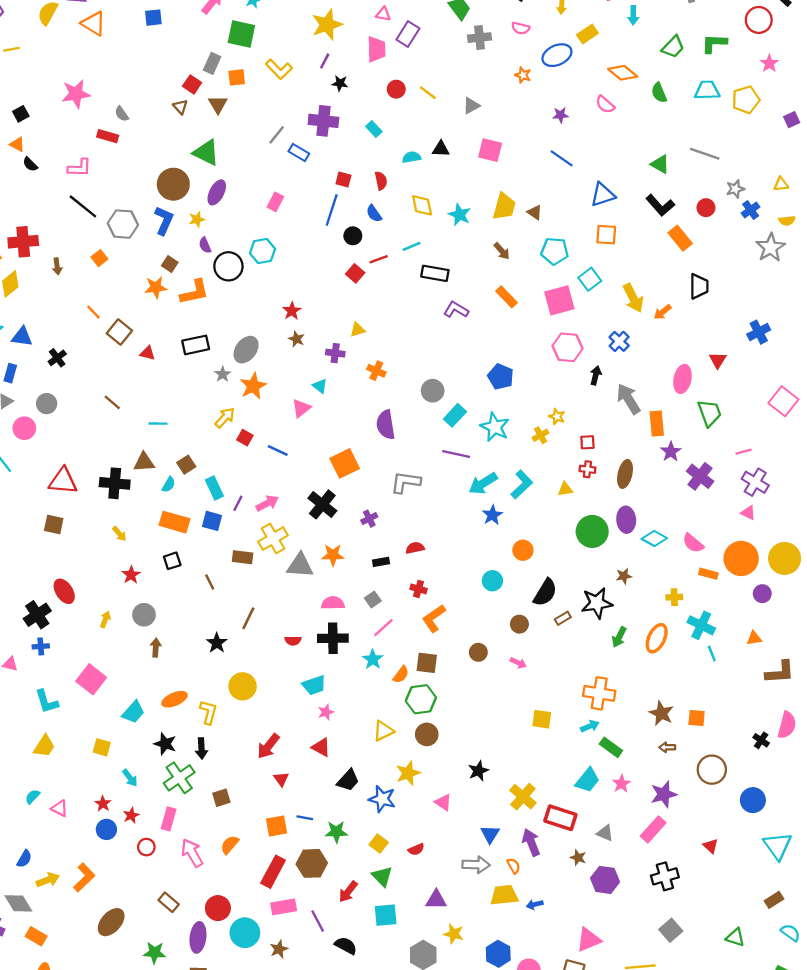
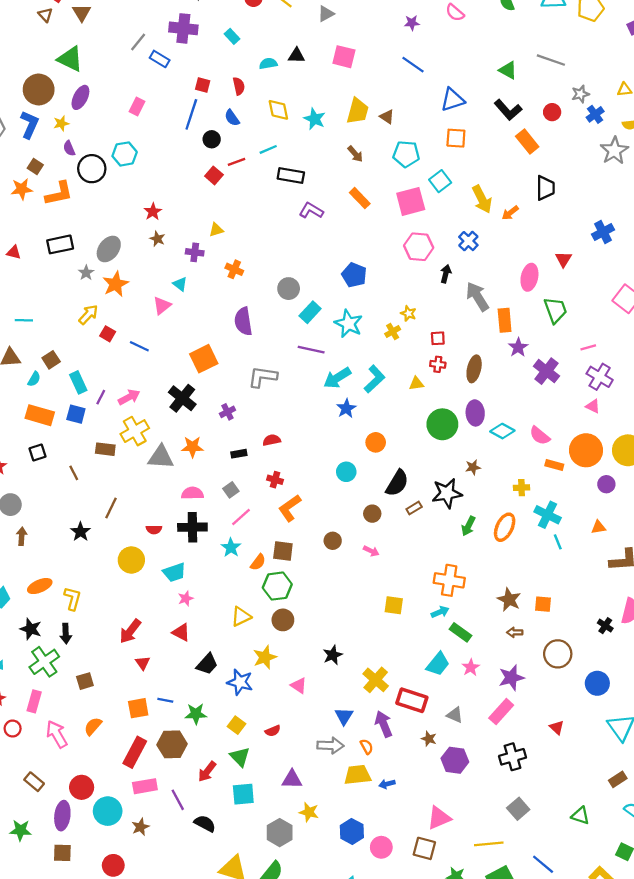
yellow circle: (243, 686) -> (131, 560), moved

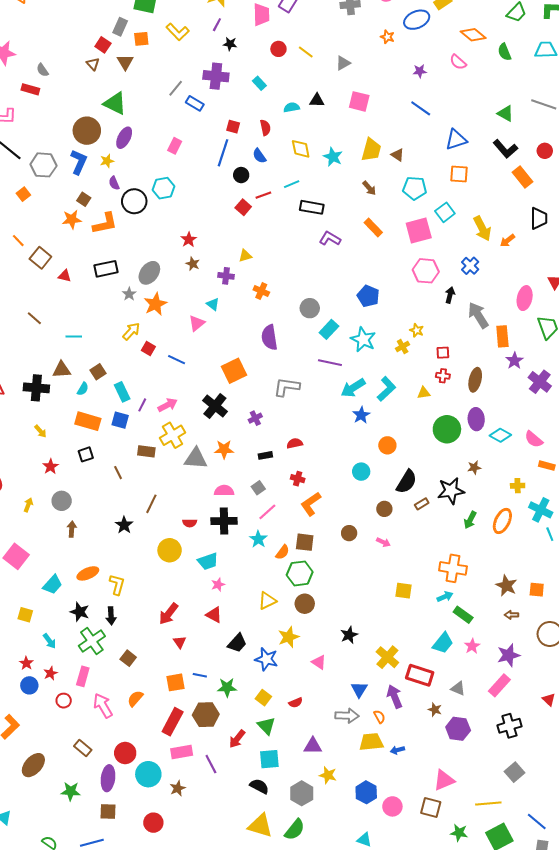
brown square: (85, 681) -> (128, 658), turned -35
black semicircle: (205, 824) -> (259, 786), moved

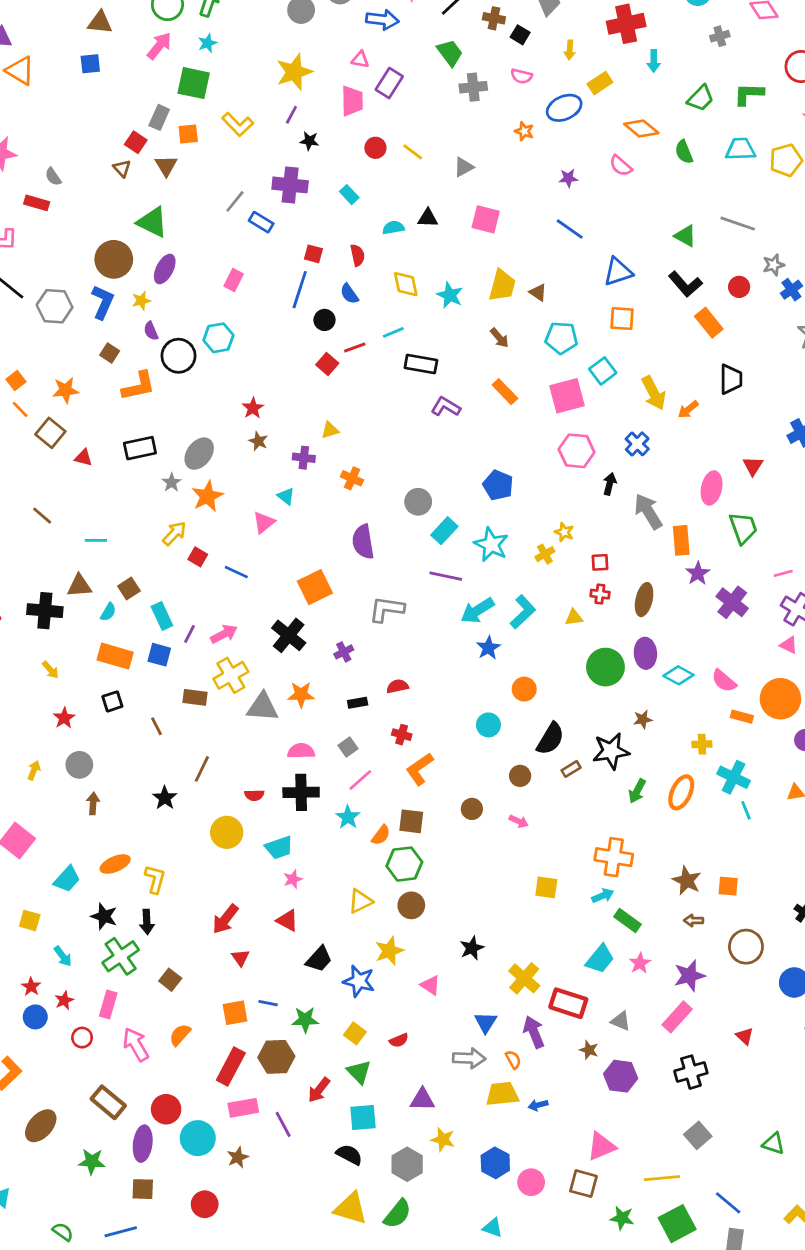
orange square: (23, 194) -> (16, 381), moved
orange star: (72, 219) -> (66, 390), moved
brown rectangle: (83, 748) -> (108, 1102), size x1.4

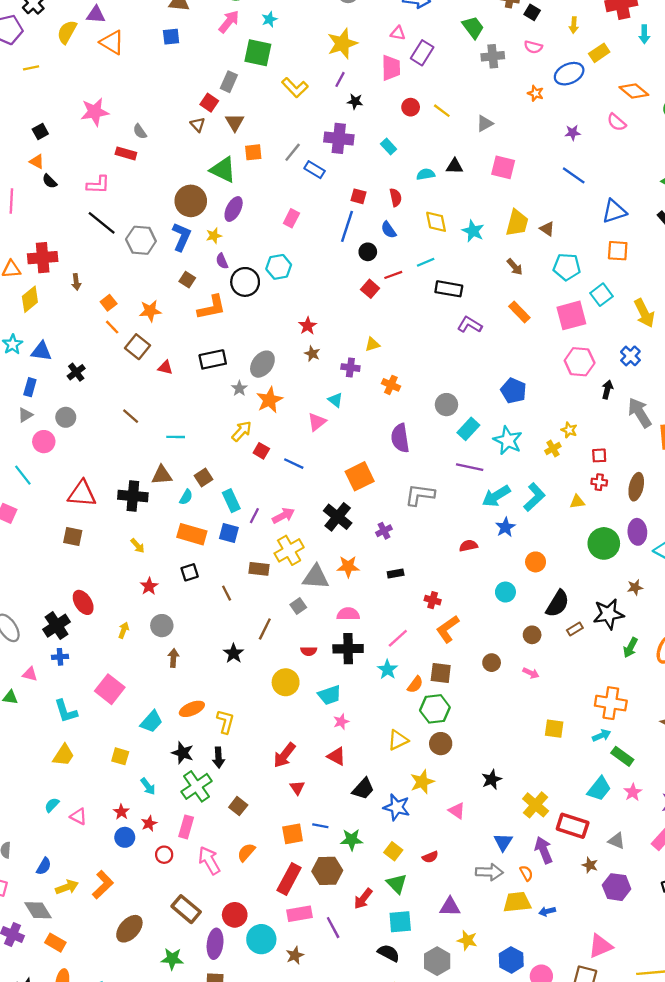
orange square: (188, 134) -> (253, 152), moved
red semicircle: (398, 686) -> (468, 546), moved
gray square: (348, 747) -> (298, 606), moved

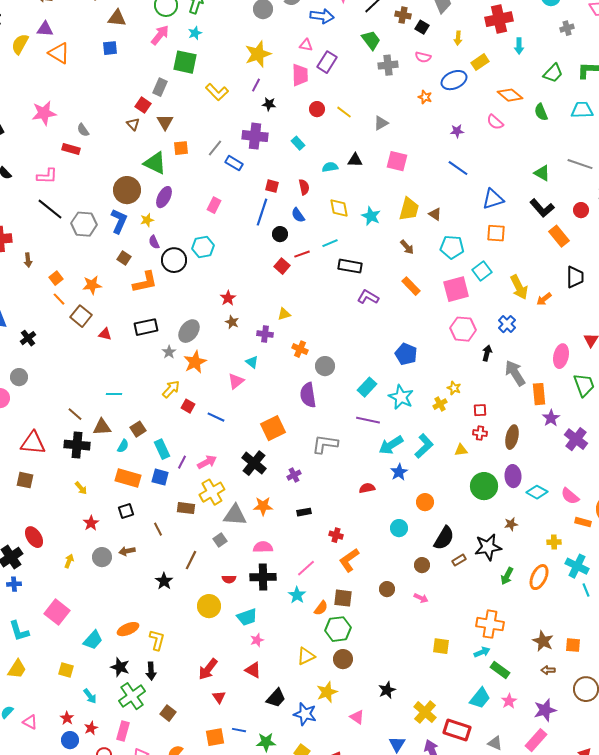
gray circle: (446, 405) -> (325, 366), moved
brown line: (131, 416) -> (75, 414), moved
brown arrow: (173, 658) -> (127, 551), moved, turned -105

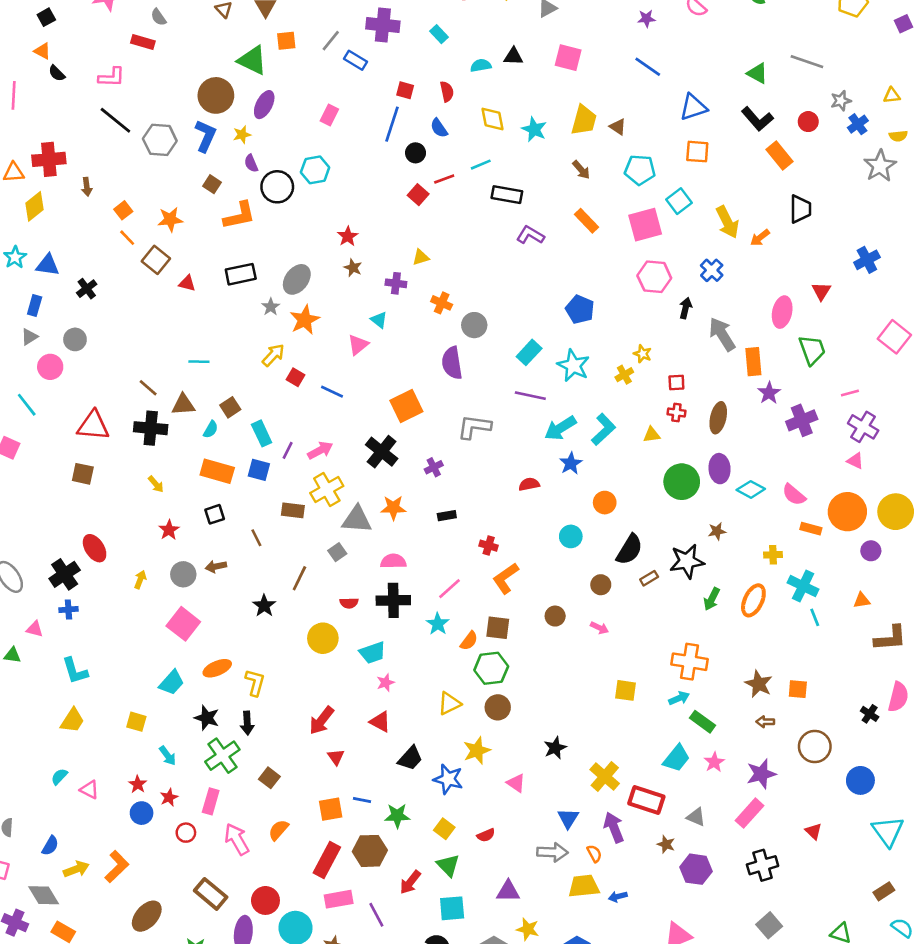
purple cross: (576, 439) -> (802, 420), turned 30
pink square: (57, 612) -> (183, 624), moved

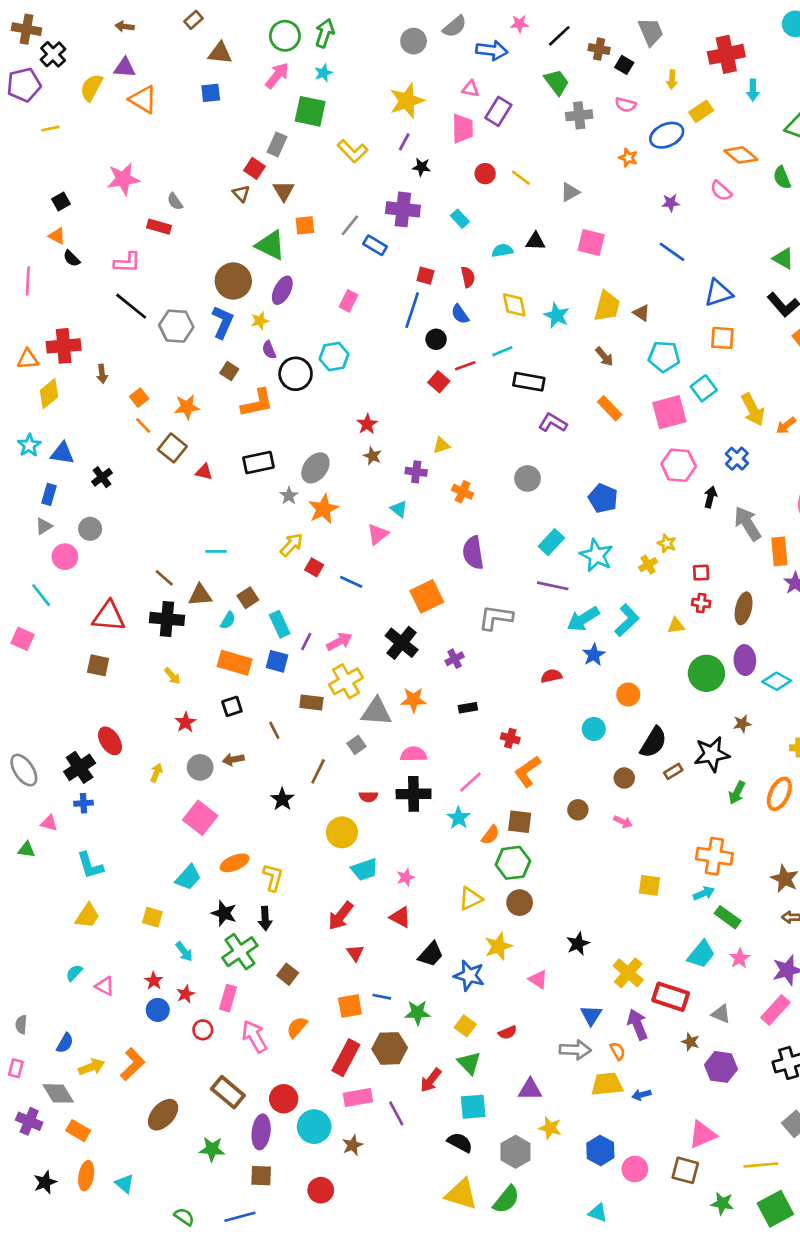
gray circle: (474, 325) -> (528, 478), moved
cyan trapezoid: (372, 653) -> (364, 869), moved

